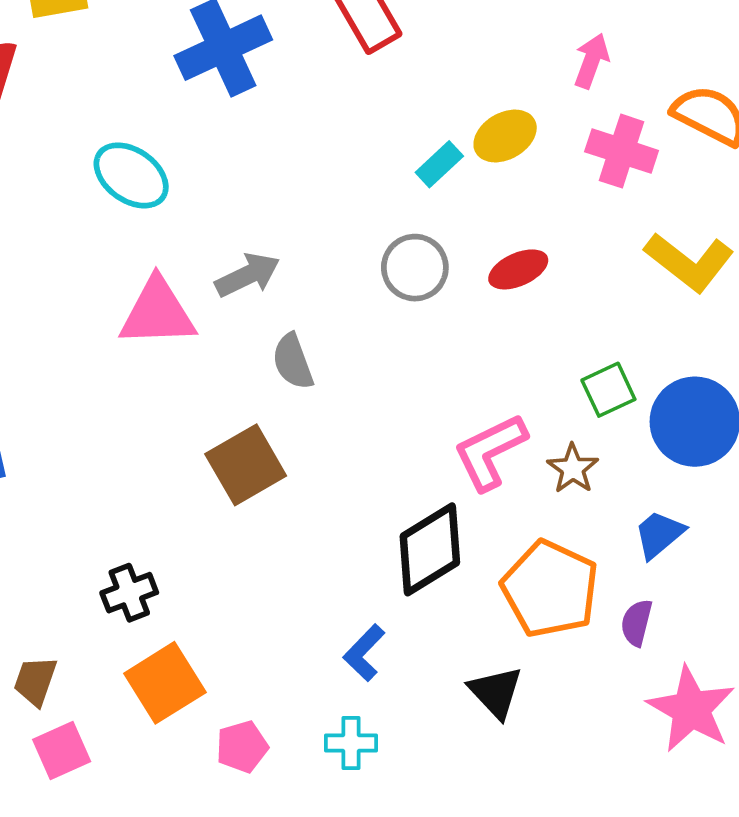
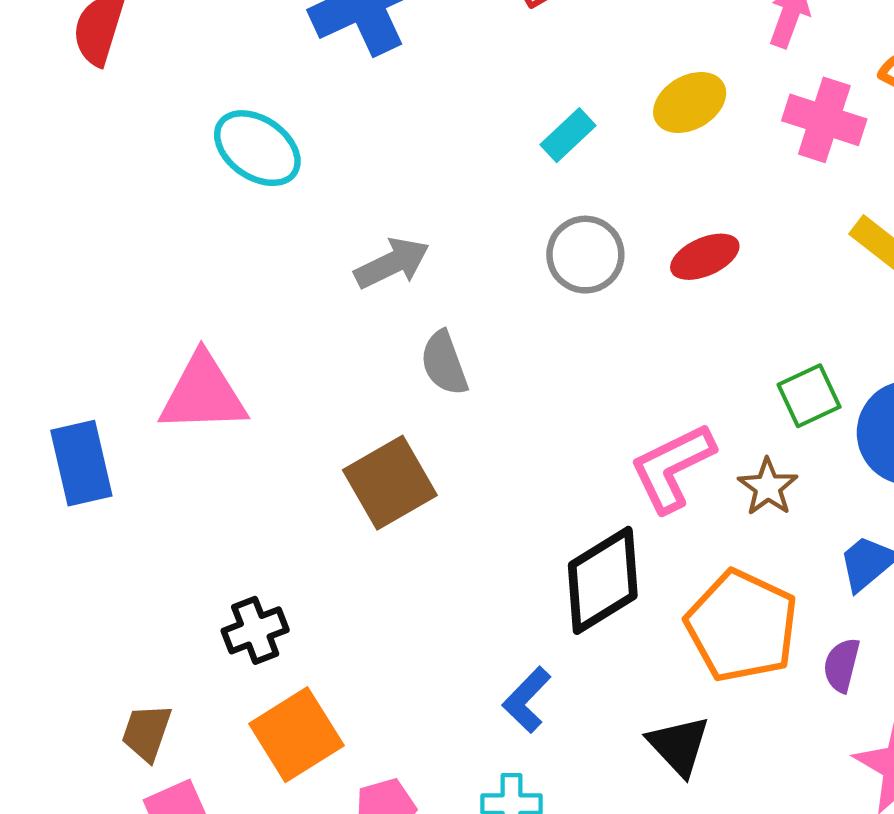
cyan rectangle: (439, 164) -> (568, 135), moved
pink triangle: (157, 313) -> (203, 394), moved

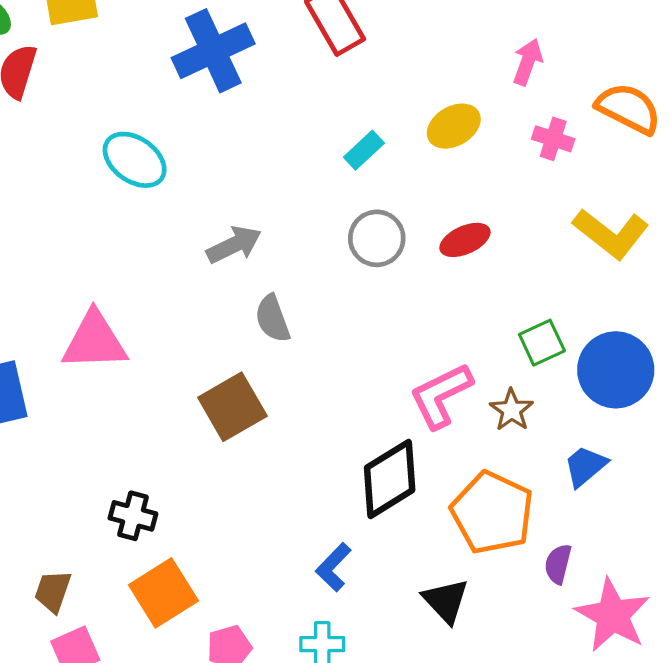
pink cross: (824, 120) -> (553, 139), size x0.7
black cross: (255, 630) -> (133, 516), turned 36
purple semicircle: (842, 665) -> (558, 564), moved

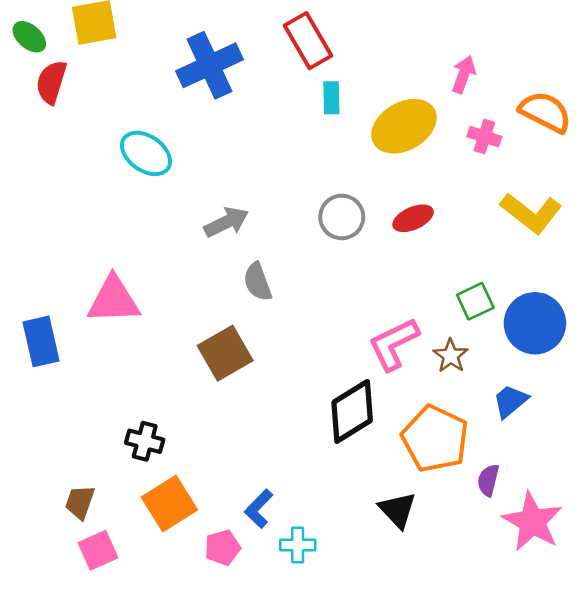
yellow ellipse: (454, 126) -> (404, 126), size x1.5
cyan rectangle: (364, 150) -> (331, 98), moved, turned -48
blue L-shape: (333, 567) -> (259, 509), moved

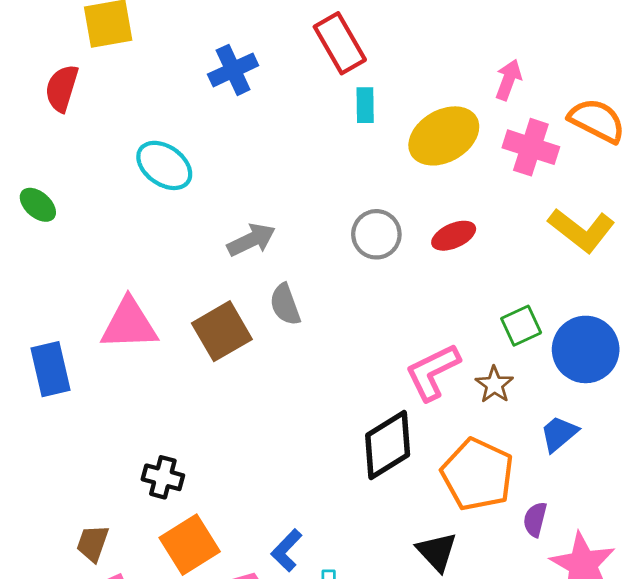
green ellipse: (29, 37) -> (38, 205), moved
blue cross: (210, 65) -> (233, 70), size x0.7
pink cross: (484, 137) -> (531, 147), size x1.5
brown square: (225, 353) -> (222, 331), moved

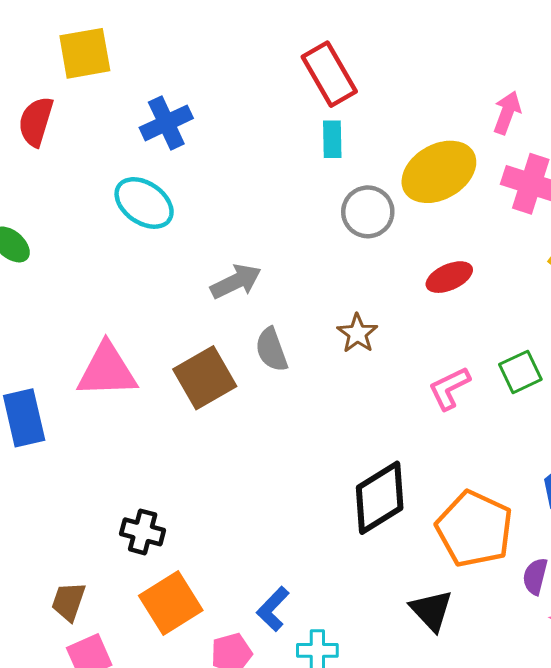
blue cross: (233, 70) -> (166, 123), moved
cyan rectangle: (365, 105) -> (332, 139), moved
gray circle: (376, 234) -> (368, 212), moved
pink L-shape: (433, 372) -> (449, 388), moved, size x0.7
brown star: (494, 385) -> (357, 333), moved

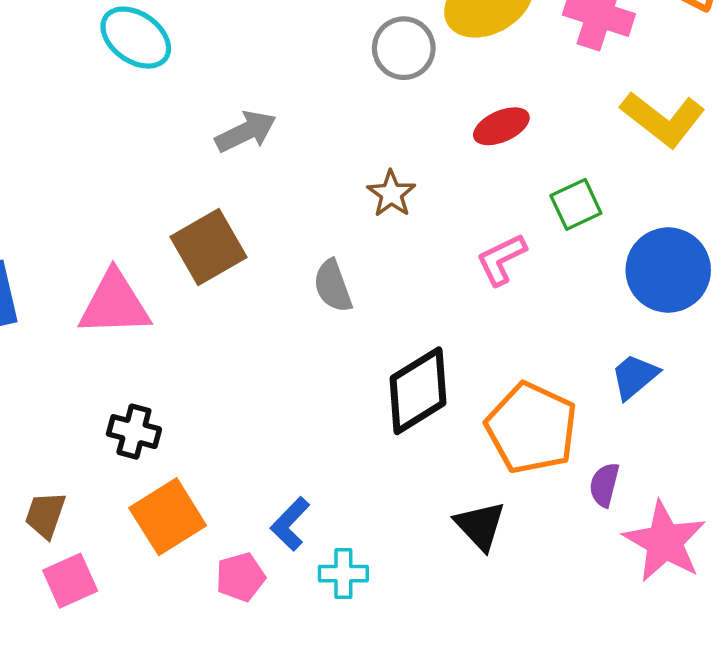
gray semicircle: (271, 350) -> (333, 286), moved
pink triangle: (107, 370) -> (114, 304), moved
green square: (520, 372) -> (576, 204), moved

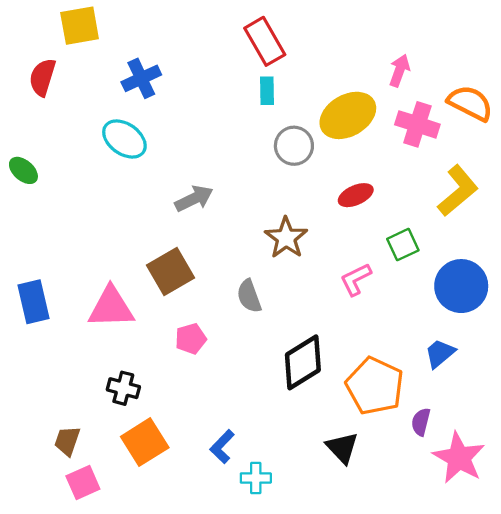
yellow L-shape: (663, 119) -> (458, 191), turned -78
brown star: (391, 194) -> (286, 238), size x1.4
pink pentagon: (240, 577) -> (191, 339), moved

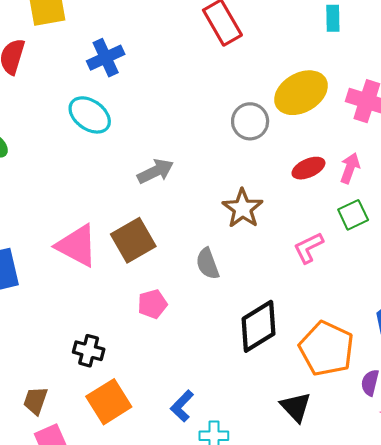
pink arrow: (399, 71) -> (350, 168), moved
cyan rectangle: (267, 91) -> (333, 18), moved
pink triangle: (111, 307) -> (77, 246), moved, turned 30

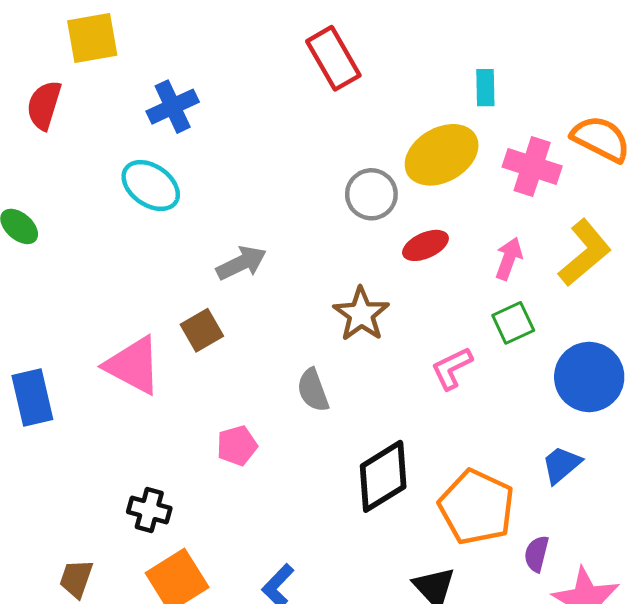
cyan rectangle: (333, 18) -> (485, 88), moved
red ellipse: (308, 168) -> (425, 245), moved
brown square: (133, 240) -> (202, 330), moved, size x0.7

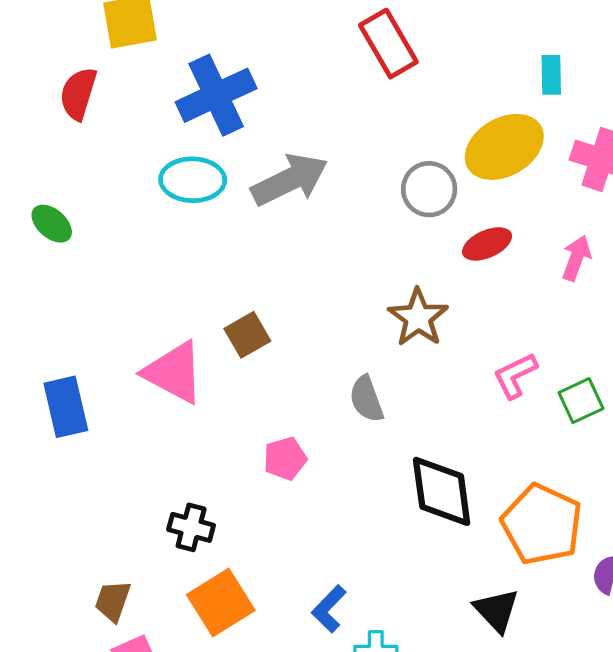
blue cross: (173, 107) -> (216, 95), size x1.4
cyan ellipse: (151, 186) -> (193, 180), turned -34
gray arrow: (241, 263) -> (290, 180), moved, size x1.4
green square: (513, 323) -> (581, 401), moved
black diamond: (383, 476) -> (442, 491), turned -66

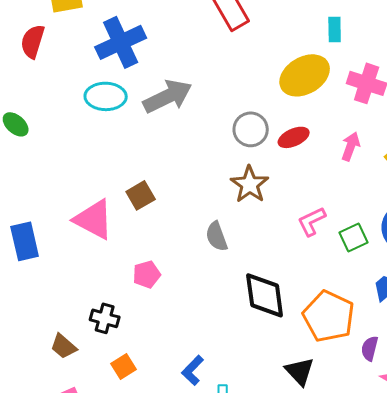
gray circle: (429, 189) -> (251, 129), moved
pink pentagon: (285, 458) -> (147, 274), moved
brown trapezoid: (113, 601) -> (64, 346), moved, turned -68
orange square: (221, 603) -> (124, 366), size x0.6

